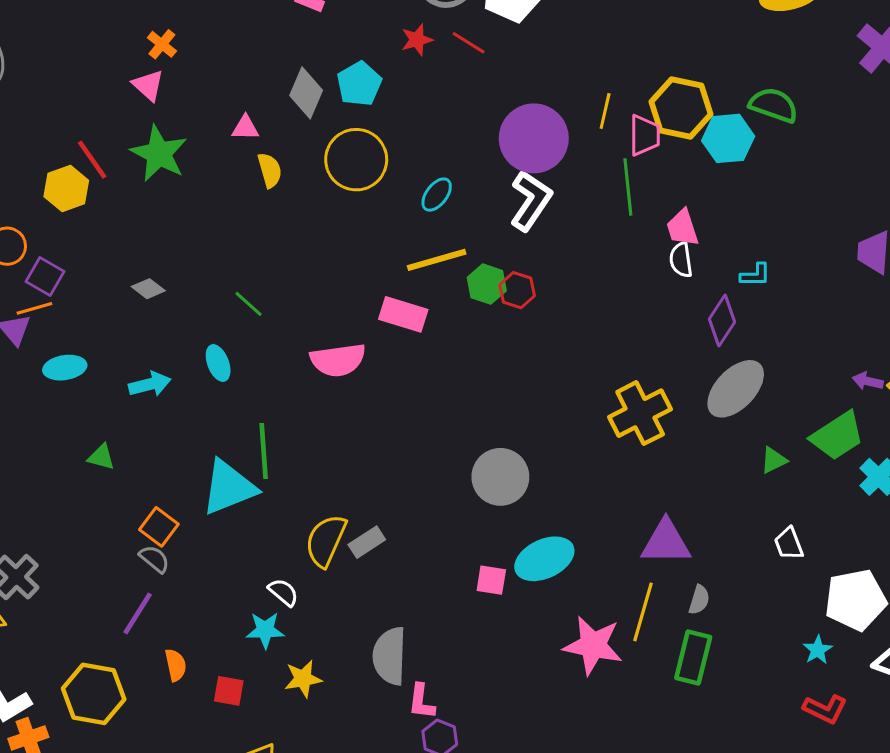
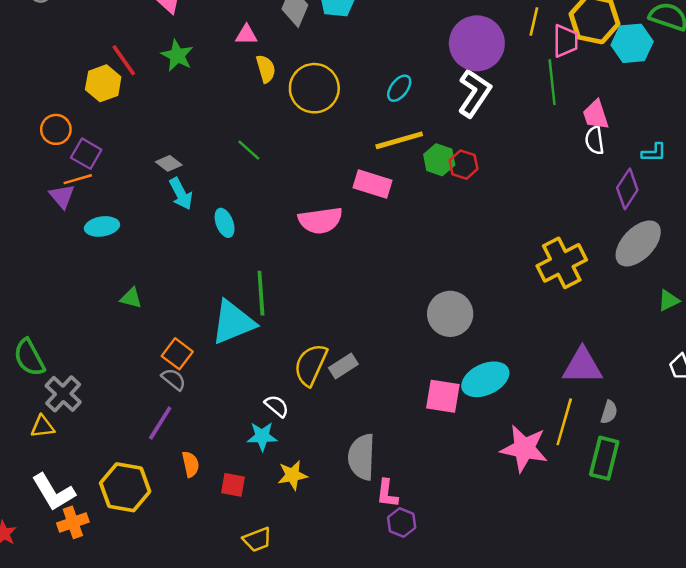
green star: (159, 154) -> (177, 55), size x0.7
yellow circle: (356, 160) -> (314, 88), moved
green line: (248, 304) -> (249, 150), moved
cyan arrow: (150, 384) -> (181, 194), moved, turned 76
pink square: (491, 580) -> (443, 396), size x1.4

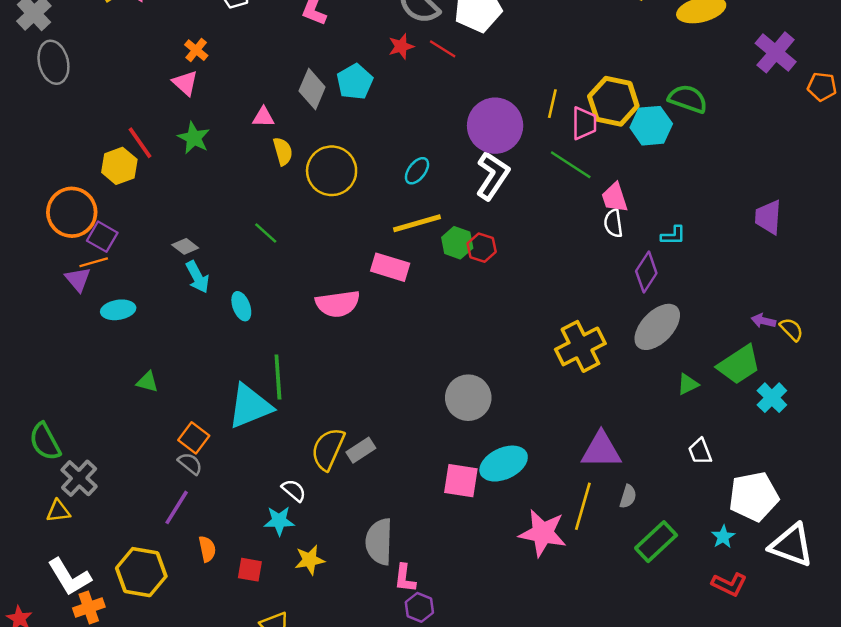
green line: (552, 82) -> (571, 165), turned -51
orange circle: (56, 129) -> (72, 212), size x1.6
green rectangle: (604, 458) -> (656, 542), moved, turned 33

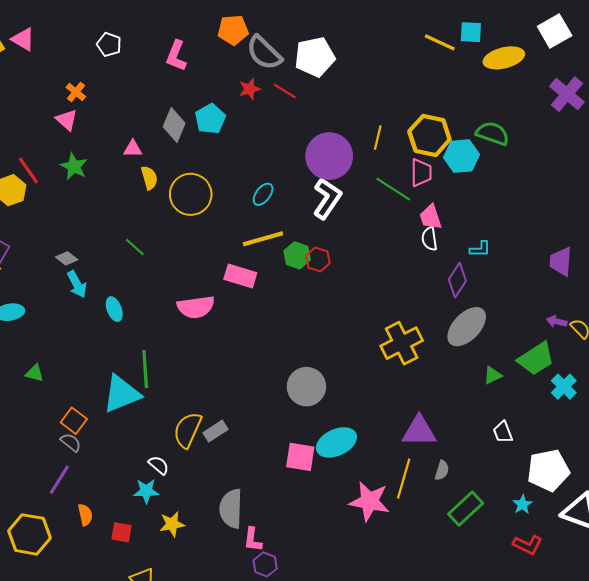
pink trapezoid: (584, 123) -> (421, 173), moved
purple trapezoid: (768, 217) -> (561, 262), moved

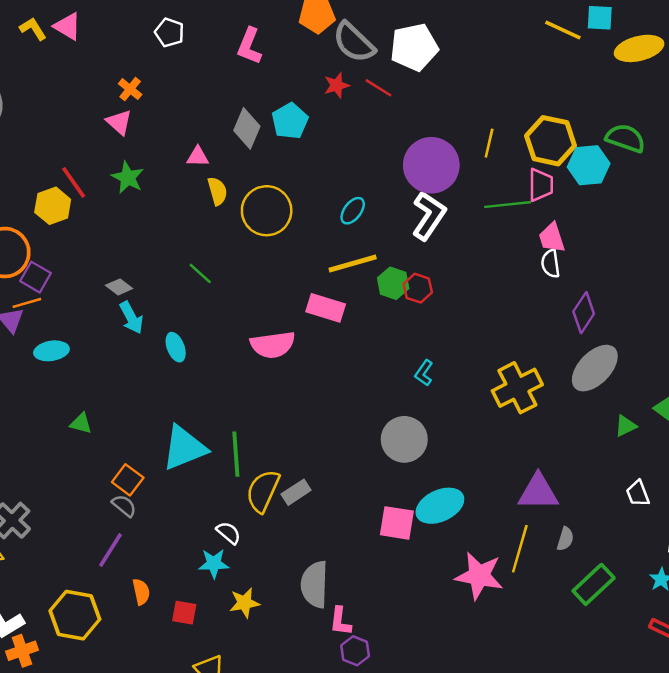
green line: (393, 189) -> (508, 205), turned -39
cyan L-shape: (480, 249) -> (424, 373), moved, turned 125
green line: (145, 369) -> (236, 454), moved

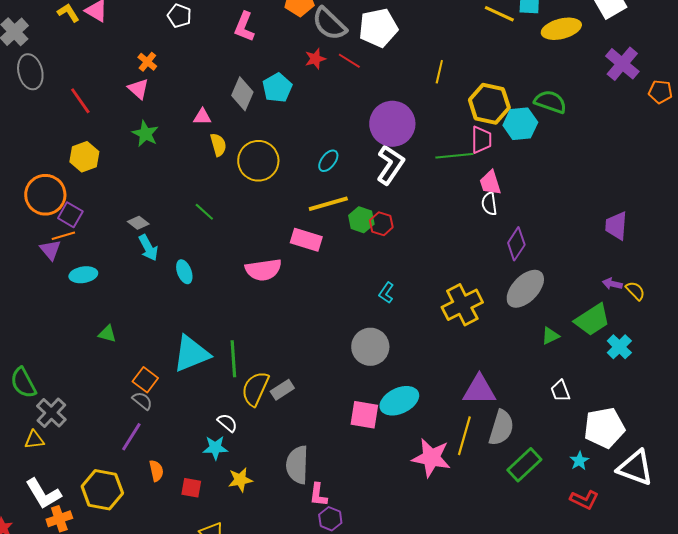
yellow line: (489, 143) -> (439, 72), moved
red line: (74, 182) -> (80, 101), moved
gray semicircle: (565, 539) -> (501, 428), size x1.8

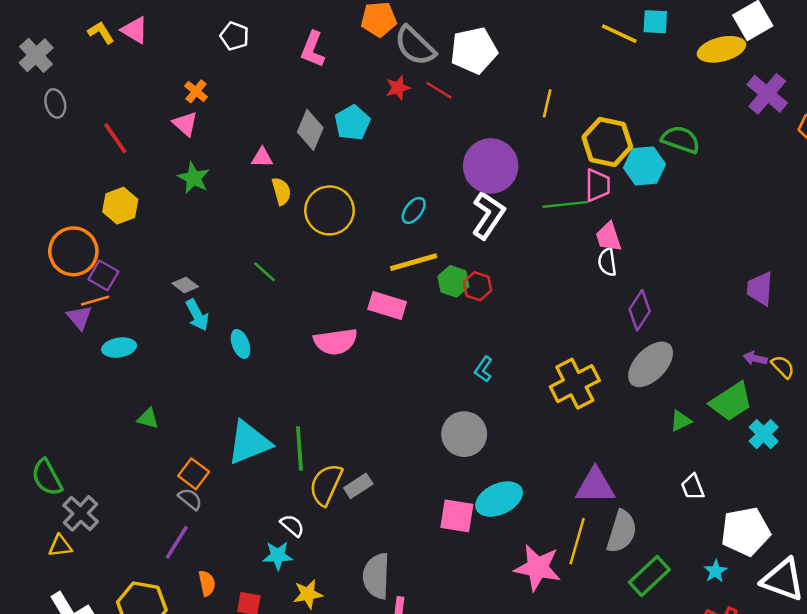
yellow ellipse: (561, 29) -> (722, 49), moved
gray ellipse: (30, 72) -> (55, 103), size x0.7

